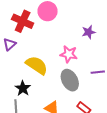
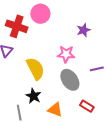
yellow semicircle: (37, 65) -> (35, 69), turned 35
black star: (23, 88) -> (33, 96), moved

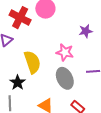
black star: (33, 96) -> (18, 83), moved

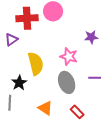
red cross: (20, 18) -> (27, 18), turned -35

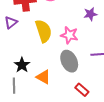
yellow semicircle: (36, 64) -> (44, 31), moved
orange triangle: (45, 108) -> (43, 77), moved

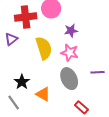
purple star: (90, 14) -> (71, 31), moved
gray line: (14, 86) -> (14, 102), turned -35

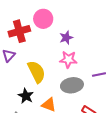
yellow semicircle: (44, 48) -> (36, 72), moved
gray ellipse: (69, 79) -> (72, 85), turned -65

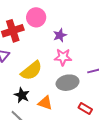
yellow semicircle: (36, 72) -> (31, 71), turned 80

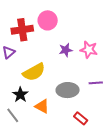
purple star: (60, 35) -> (66, 50), moved
pink star: (63, 57) -> (89, 50), moved

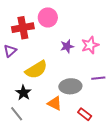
pink star: (89, 50) -> (90, 45), turned -30
orange triangle: (42, 106) -> (55, 103), moved

